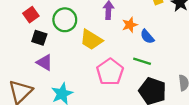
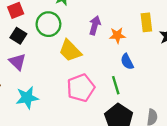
orange star: (130, 25) -> (117, 35), moved
green line: (142, 61) -> (116, 85), turned 42

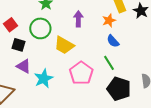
orange star: (117, 35) -> (109, 20), moved
cyan star: (27, 98) -> (44, 79), moved

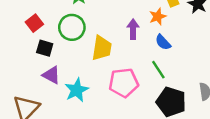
purple arrow: (78, 19) -> (133, 29), moved
yellow trapezoid: (64, 45) -> (102, 48), turned -110
pink pentagon: (81, 73) -> (124, 83), turned 30

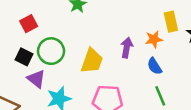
green circle: (72, 27) -> (51, 51), moved
black square: (45, 48) -> (24, 57), moved
green line: (158, 70) -> (160, 96), moved

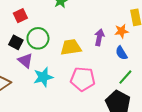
yellow trapezoid: (92, 61) -> (71, 47), turned -120
green line: (160, 96) -> (125, 77), turned 63

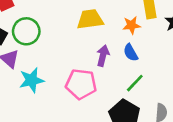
purple arrow: (99, 37) -> (103, 56), moved
yellow trapezoid: (71, 47) -> (90, 19), moved

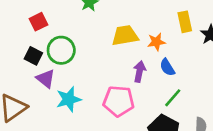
orange star: (131, 25) -> (156, 42), moved

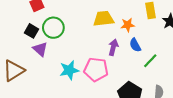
green line: (173, 98) -> (150, 61), moved
cyan star: (69, 99) -> (69, 70), moved

